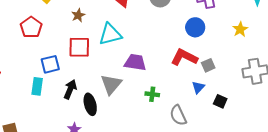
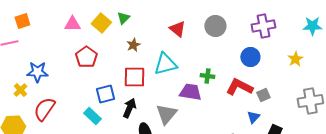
cyan rectangle: (37, 86) -> (92, 116), turned -54
black arrow: (70, 89) -> (129, 108), moved
green cross: (152, 94) -> (207, 76), moved

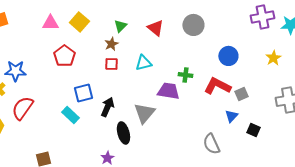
green triangle: (123, 18) -> (120, 26), moved
purple cross: (263, 26) -> (262, 17), moved
cyan triangle: (165, 64) -> (143, 63), size x0.7
red square: (134, 77) -> (111, 64), moved, size x0.6

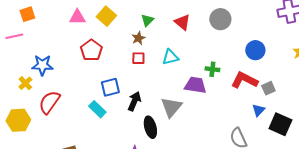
black square: (253, 130) -> (280, 124), size x1.6

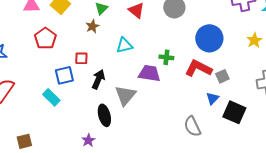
blue circle: (255, 50) -> (209, 38), size x1.4
red square: (138, 58) -> (81, 58), moved
black arrow: (134, 101) -> (98, 79), moved

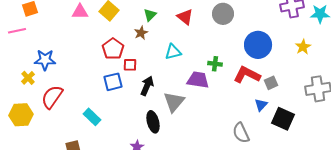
red pentagon: (45, 38) -> (113, 49), moved
cyan rectangle: (51, 97) -> (92, 117), moved

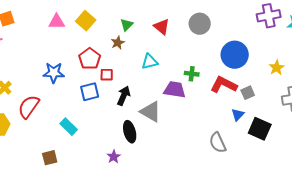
yellow star: (303, 47) -> (277, 68), moved
blue star: (45, 60) -> (54, 73), moved
gray triangle: (174, 102) -> (151, 112), turned -40

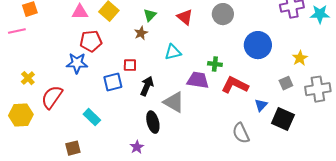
red pentagon: (90, 59) -> (91, 41), moved, turned 30
red L-shape: (224, 85) -> (235, 85), moved
gray square: (248, 93) -> (286, 83), moved

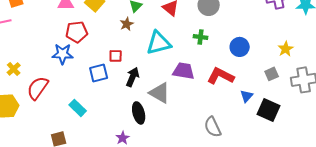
blue circle: (258, 45) -> (240, 47), moved, size x0.7
cyan triangle: (173, 52) -> (159, 43), size x1.5
green cross: (215, 64) -> (201, 37), moved
gray semicircle: (241, 133) -> (213, 127), moved

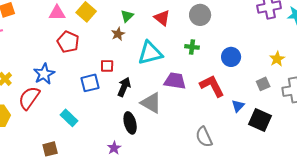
red pentagon: (77, 32) -> (68, 42), turned 30
blue star: (63, 54) -> (44, 74), moved, turned -30
red L-shape: (221, 76) -> (212, 86), turned 36

